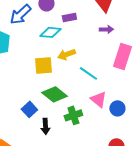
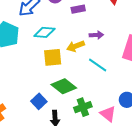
purple arrow: (106, 29) -> (96, 35), moved
cyan diamond: (50, 32) -> (44, 32), moved
pink triangle: (98, 99) -> (108, 114), moved

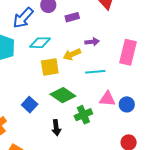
cyan line: (98, 65) -> (95, 72), turned -36
blue square: (39, 101) -> (30, 105), moved
pink triangle: (108, 114) -> (107, 99), moved, turned -30

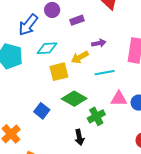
black arrow: (56, 128) -> (79, 137), moved

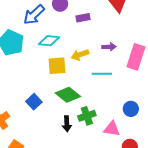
purple arrow: (99, 43) -> (109, 47), moved
pink triangle: (119, 99) -> (112, 129), moved
black arrow: (79, 137) -> (67, 124), moved

